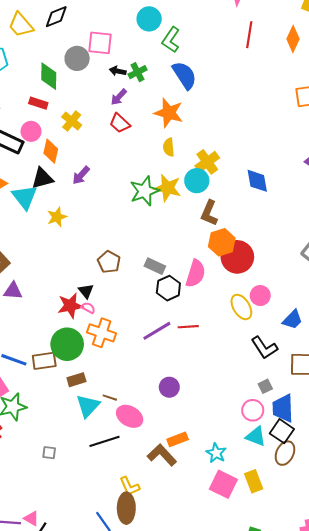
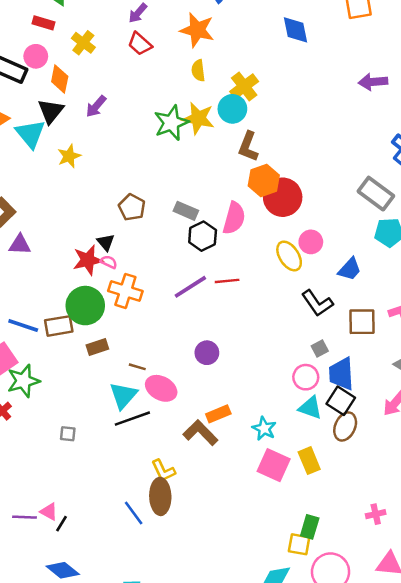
black triangle: (42, 178) -> (51, 111), turned -35
blue diamond: (257, 181) -> (295, 30), moved
cyan triangle: (88, 406) -> (123, 395), moved

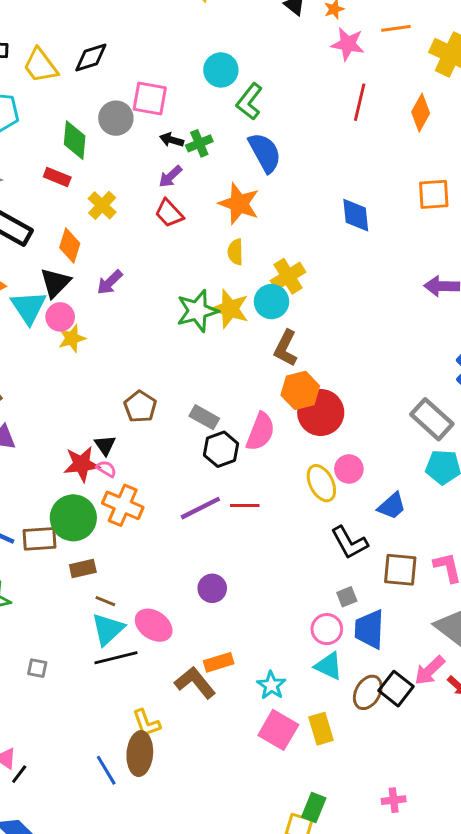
pink circle: (36, 56) -> (60, 317), moved
brown line: (137, 367) -> (105, 601), moved
black square: (341, 401) -> (396, 689), moved

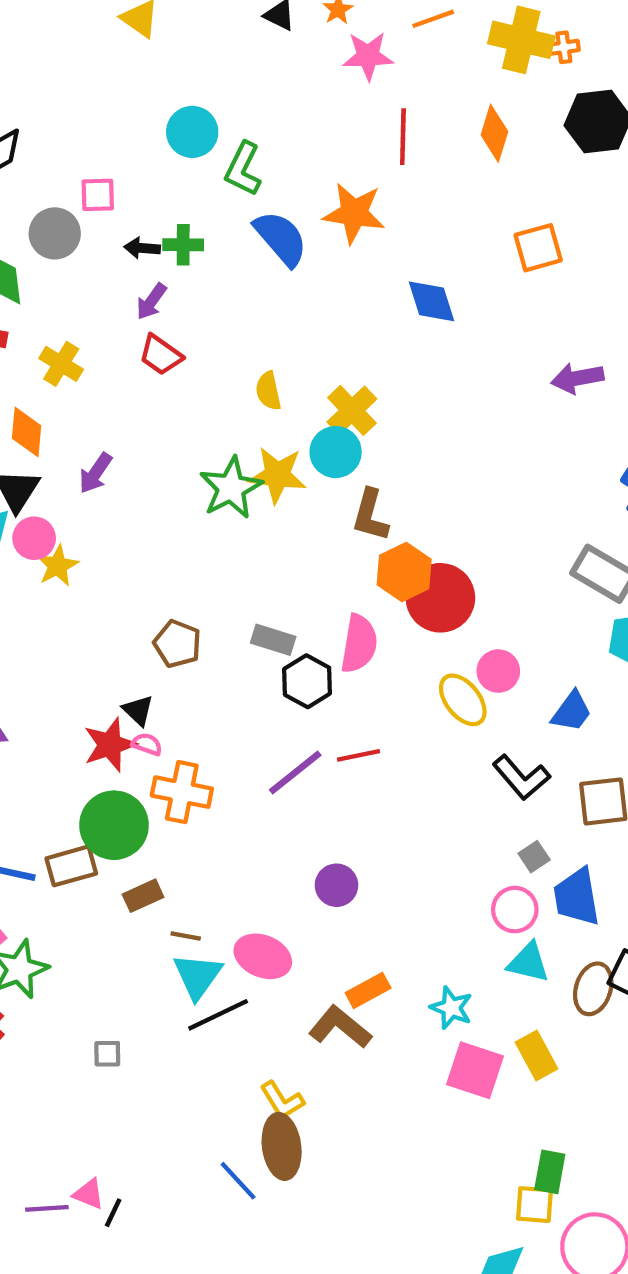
pink square: (150, 99) -> (98, 195), size x0.7
green cross: (199, 143) -> (183, 245), turned 35
orange star: (239, 204) -> (354, 213), moved

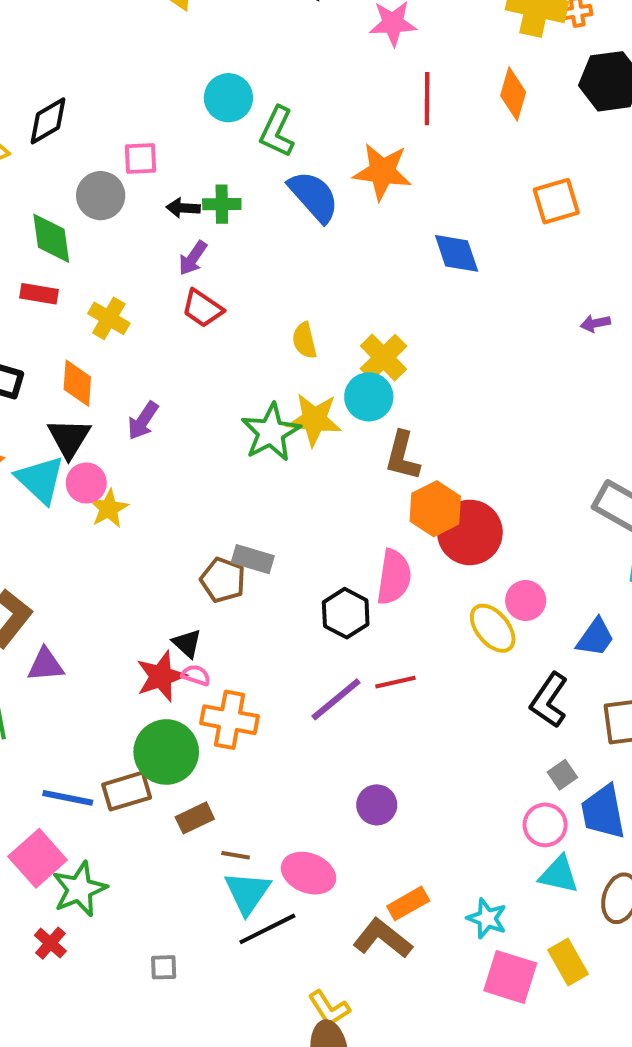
purple arrow: (577, 378) -> (595, 323), size x0.6
gray rectangle: (273, 640) -> (253, 559), moved
black L-shape: (521, 777) -> (549, 700), turned 76

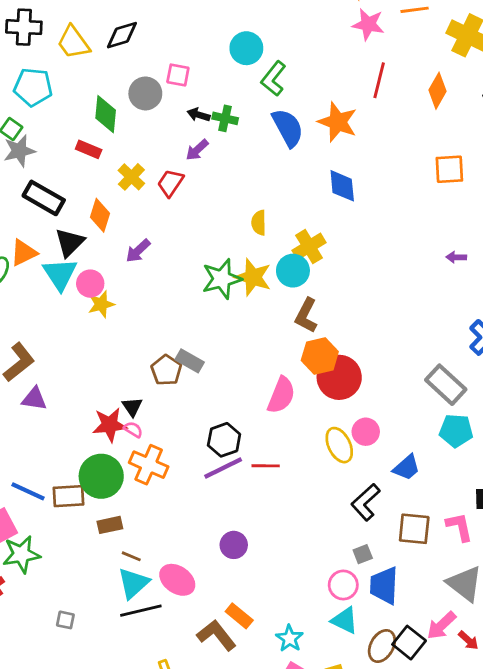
blue diamond: (457, 253) -> (342, 186), moved
red trapezoid: (202, 308) -> (170, 183), moved, turned 76
black triangle: (69, 438) -> (70, 242), moved
black hexagon: (346, 613) -> (224, 440), moved
orange rectangle: (408, 903) -> (239, 616), turned 56

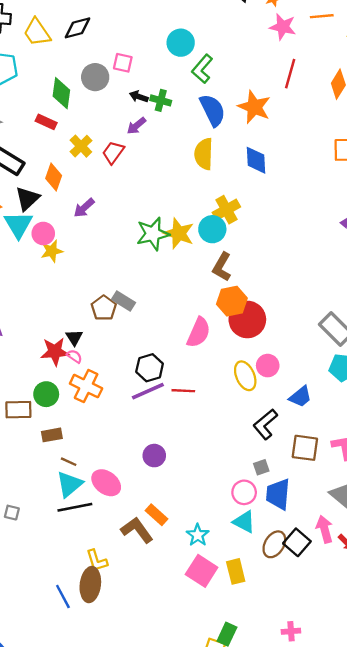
yellow semicircle: (259, 223) -> (204, 154), moved, size x1.5
green circle: (101, 476) -> (46, 394), size x0.7
pink arrow: (441, 626) -> (324, 529), turned 116

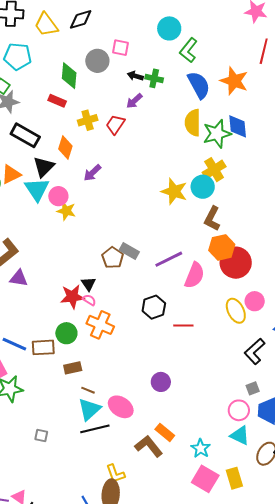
yellow cross: (81, 146) -> (88, 120), turned 30
green star: (153, 234) -> (217, 134), moved
yellow star: (52, 251) -> (66, 211), turned 30
purple line: (148, 391) -> (169, 259), moved

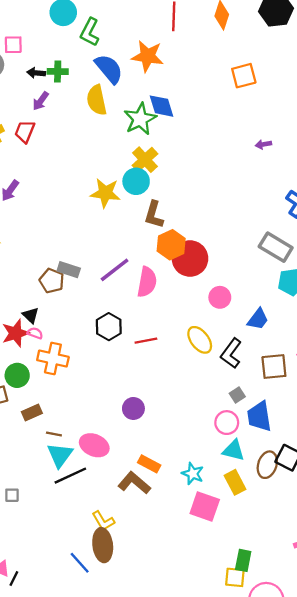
yellow semicircle: (193, 123) -> (97, 100), moved
yellow ellipse: (236, 311) -> (200, 340), moved
yellow rectangle: (234, 478) -> (235, 482), moved

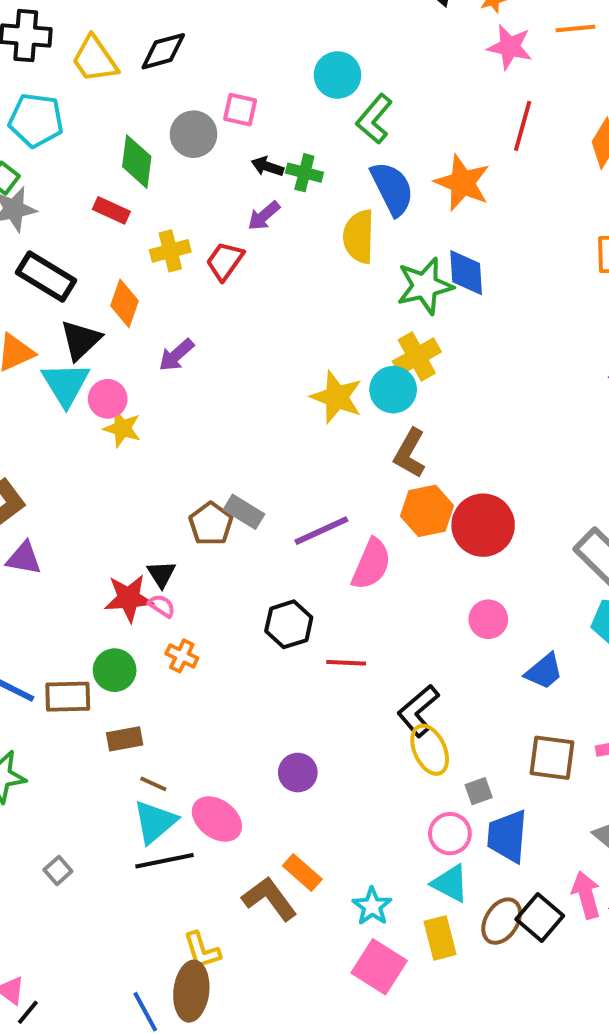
red circle: (190, 259) -> (483, 525), moved
yellow ellipse: (200, 340) -> (430, 750), moved
black L-shape: (231, 353) -> (418, 711), moved
orange cross: (53, 359) -> (182, 656), size x0.6
gray square: (12, 495) -> (58, 870), turned 35

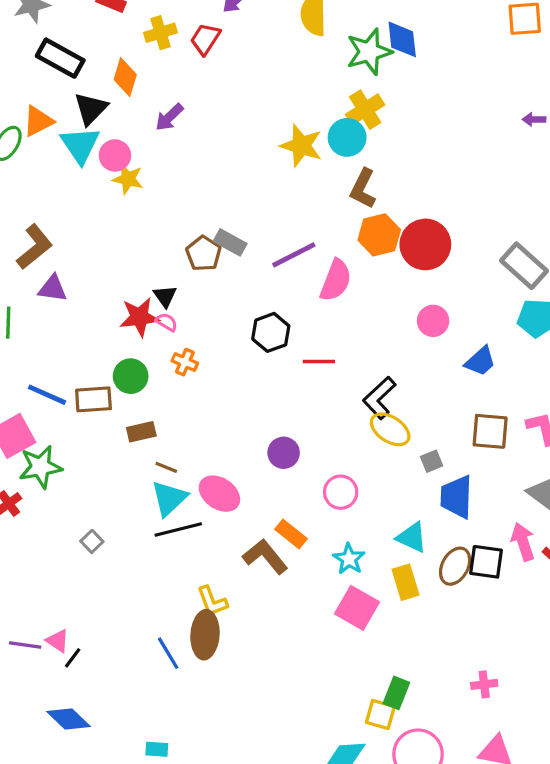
yellow ellipse: (430, 750) -> (390, 429), turned -30
pink circle: (450, 834) -> (341, 492), moved
black square: (540, 917) -> (486, 562), turned -30

